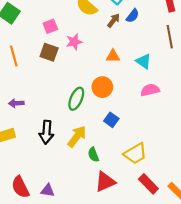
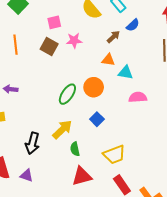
brown arrow: (114, 20) -> (113, 37), moved
cyan triangle: (144, 61) -> (126, 73), moved, turned -35
black arrow: (46, 132) -> (32, 143), moved

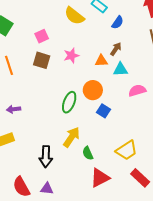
brown arrow: (113, 37) -> (116, 49), moved
pink star: (74, 40) -> (71, 56), moved
blue square: (97, 119) -> (104, 111), moved

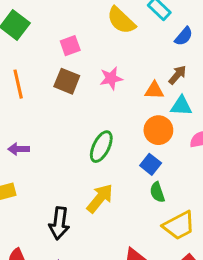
orange circle: (93, 90) -> (158, 130), moved
green semicircle: (88, 153) -> (157, 192), moved

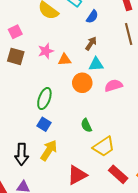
orange triangle: (154, 90) -> (65, 60), moved
blue square: (151, 164) -> (44, 124), moved
yellow arrow: (100, 198) -> (49, 150), moved

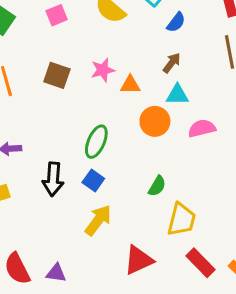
pink square: (15, 32) -> (57, 15), moved
green semicircle: (86, 125) -> (157, 186), turned -128
yellow trapezoid: (104, 147) -> (181, 220), turned -45
black arrow: (22, 154) -> (53, 179), moved

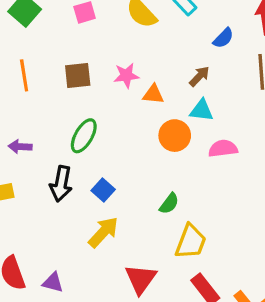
blue semicircle: (176, 22) -> (223, 38), moved
brown square: (57, 75) -> (78, 75), turned -32
green ellipse: (96, 142) -> (84, 136), moved
red triangle: (139, 260) -> (141, 279), turned -36

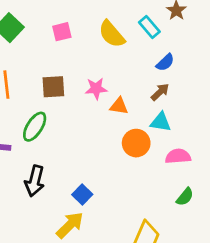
blue semicircle: (223, 38) -> (165, 62), moved
green ellipse: (84, 136) -> (35, 127), moved
blue square: (103, 190) -> (82, 195), moved
green semicircle: (169, 204) -> (185, 197), moved

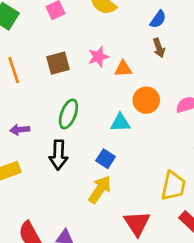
brown arrow: (160, 92) -> (159, 48), turned 126
cyan triangle: (161, 122) -> (120, 123), moved
green ellipse: (35, 127) -> (68, 114), moved

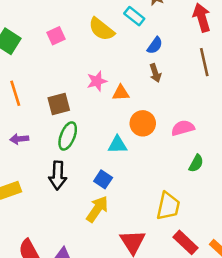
brown square: (58, 63) -> (59, 104), moved
purple arrow: (20, 130) -> (19, 139), moved

